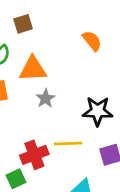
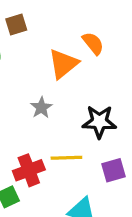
orange triangle: (33, 69) -> (63, 64), moved, turned -36

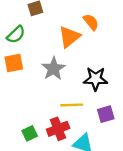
gray star: (41, 108) -> (53, 69), size x1.5
red cross: (29, 170) -> (58, 129), moved

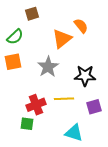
red cross: (58, 129) -> (36, 105), moved
green square: (30, 133) -> (27, 124), turned 32

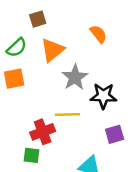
orange triangle: (62, 39) -> (53, 50), moved
gray star: (48, 67) -> (75, 77), moved
yellow line: (64, 99) -> (67, 114), moved

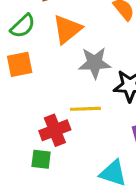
gray star: (75, 77) -> (95, 63), turned 30

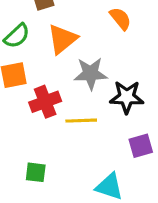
red cross: (55, 130) -> (45, 102), moved

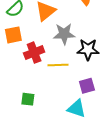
purple square: (141, 146) -> (87, 86), moved

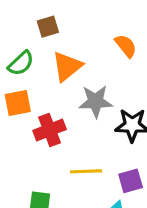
yellow line: (58, 65) -> (86, 171), moved

